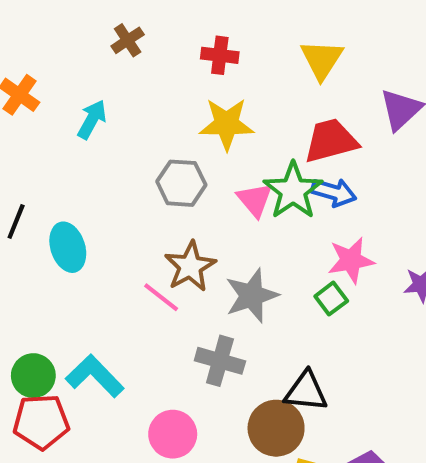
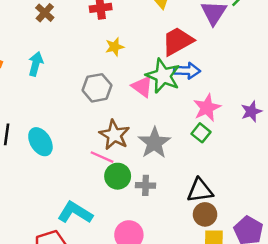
yellow star: (227, 124) -> (115, 47), size x0.6
gray cross: (220, 361) -> (146, 185), size x0.7
green circle: (33, 376) -> (118, 176), moved
brown circle: (276, 428) -> (205, 214), moved, size x0.7

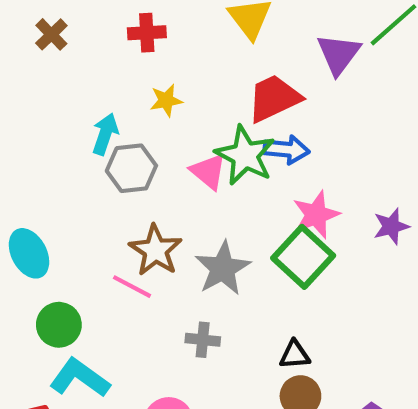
cyan arrow: (36, 64) -> (105, 134), moved
green square: (201, 133) -> (303, 257), size x1.8
green circle: (118, 176) -> (59, 325), moved
black triangle: (200, 190) -> (295, 355), size x0.7

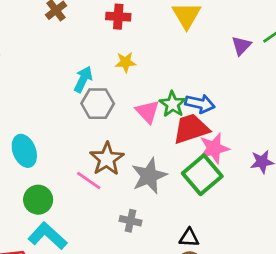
purple triangle: (339, 54) -> (241, 46), size x0.7
red trapezoid: (274, 98) -> (191, 129), moved
green star: (245, 155) -> (173, 104), size x0.7

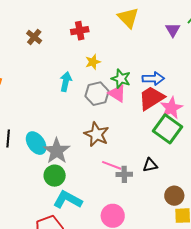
gray hexagon: (98, 104) -> (97, 94), moved
green star: (173, 104) -> (121, 79), moved
gray star: (149, 176) -> (57, 151), moved
pink line: (89, 181) -> (112, 165), moved
black triangle: (189, 238) -> (150, 165), moved

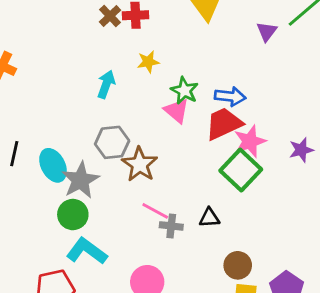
brown cross: (34, 37) -> (110, 16), moved
gray hexagon: (97, 94) -> (112, 142), moved

